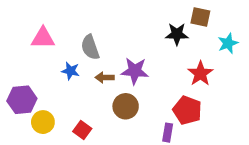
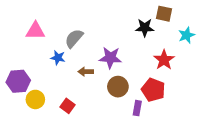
gray semicircle: (90, 47) -> (74, 38), turned 60
brown arrow: (105, 77) -> (86, 72), moved
brown circle: (126, 106) -> (118, 87), moved

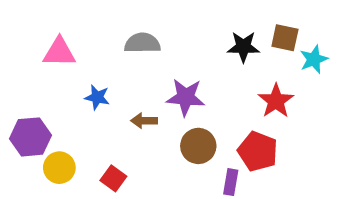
brown square: (164, 14) -> (285, 38), moved
gray semicircle: (74, 38) -> (142, 43), moved, turned 48

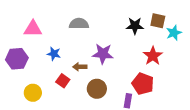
purple hexagon: (30, 137) -> (17, 59), moved
brown circle: (198, 146) -> (97, 89), moved
red square: (113, 178) -> (63, 81), moved

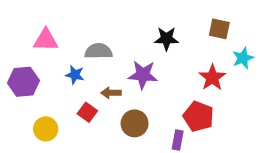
gray semicircle: (79, 24) -> (98, 51), moved
black star: (135, 26) -> (166, 39), moved
cyan star: (174, 33) -> (243, 58), moved

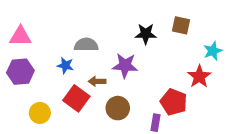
brown square: (219, 29) -> (181, 25), moved
pink triangle: (46, 40) -> (20, 36), moved
red star: (212, 78) -> (199, 76), moved
red square: (87, 112) -> (76, 98), size x1.5

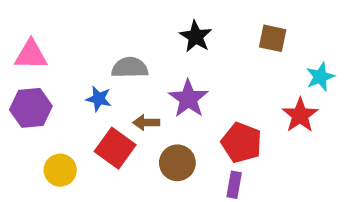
black star: (146, 34) -> (196, 36), moved, turned 30
purple star: (125, 65) -> (188, 99), turned 30
red pentagon: (174, 102) -> (241, 143), moved

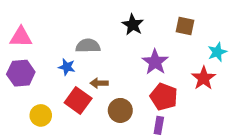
purple star: (188, 99) -> (155, 62), moved

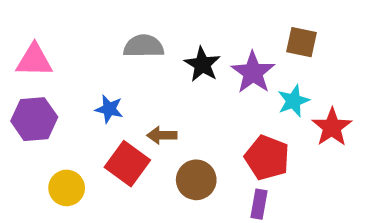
black star: (133, 25) -> (202, 64), moved
gray semicircle: (88, 46) -> (144, 46), moved
cyan star: (217, 52) -> (293, 101), moved
purple star: (155, 62) -> (253, 73), moved

